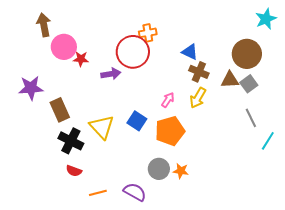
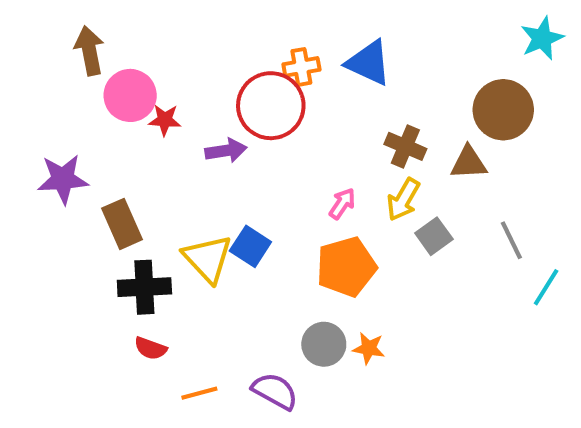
blue triangle: (190, 52) -> (369, 63), moved, size x1.4
gray square: (249, 84) -> (434, 236), moved
blue square: (137, 121) -> (250, 246), moved
black cross: (71, 141) -> (144, 287), turned -30

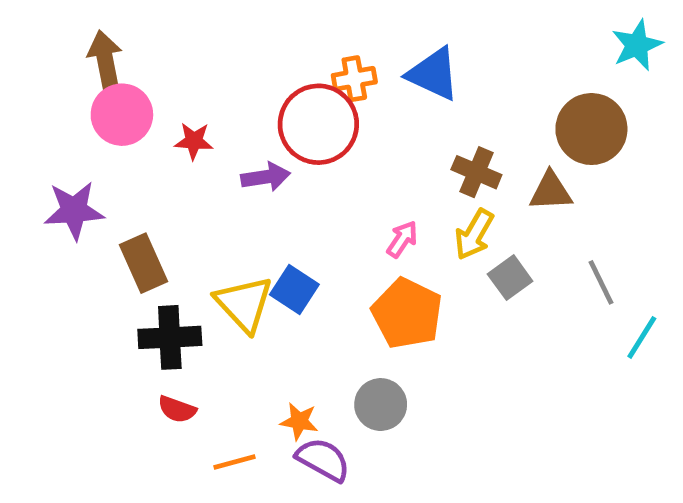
pink circle: (130, 95) -> (122, 115), moved
orange pentagon: (346, 267) -> (407, 313), turned -30
orange star: (369, 348) -> (299, 421), moved

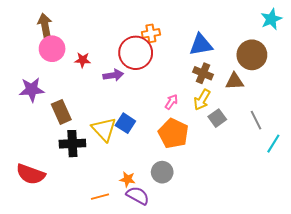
blue triangle: (433, 74) -> (201, 45), moved, turned -35
red semicircle: (177, 409) -> (31, 174), moved, size x1.8

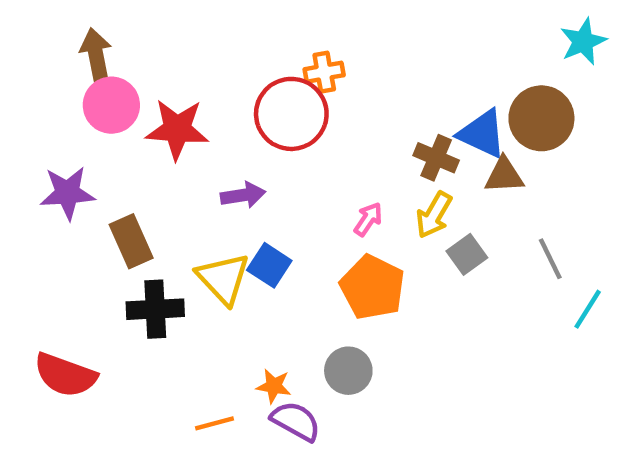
blue triangle: (201, 45) -> (482, 134), moved, turned 35
red star: (83, 60) -> (177, 129), size x1.8
purple arrow: (113, 75) -> (243, 195), moved

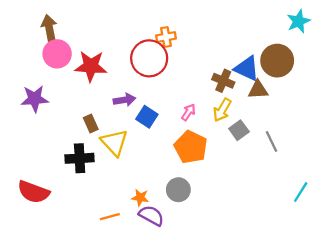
brown rectangle: (131, 241) -> (91, 123), moved, size x0.7
gray line: (550, 259) -> (272, 141), moved
blue square: (269, 265) -> (147, 117), moved
cyan line: (588, 309) -> (301, 192), moved

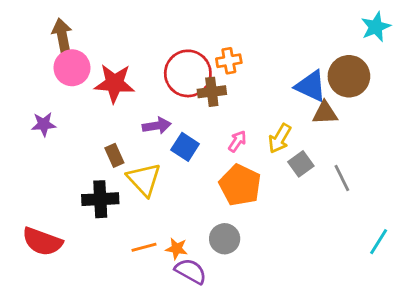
orange cross: (166, 37) -> (229, 61), moved
brown cross: (223, 81) -> (212, 92), moved, turned -30
purple star: (35, 99) -> (44, 124), size x0.7
orange line: (110, 217) -> (144, 247), moved

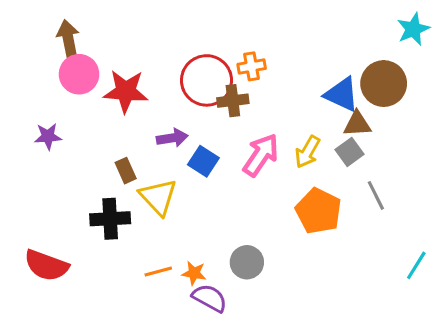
pink arrow: (237, 141) -> (261, 155), size x1.8
gray square: (301, 164) -> (349, 152), moved
orange pentagon: (240, 185) -> (318, 211), moved

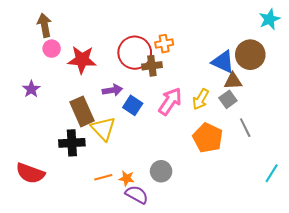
pink circle: (79, 74) -> (52, 49), size x0.7
purple star: (48, 136) -> (31, 89), turned -30
brown rectangle: (126, 171) -> (82, 111), size x1.8

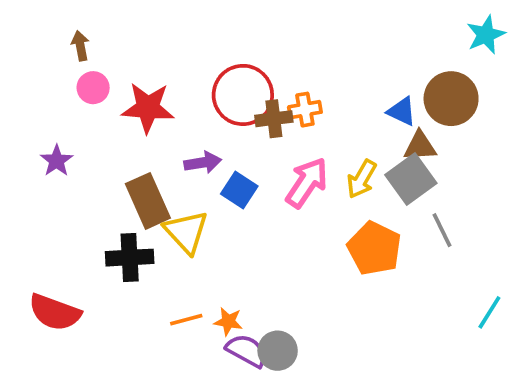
brown arrow: (44, 25) -> (80, 46), size x0.7
orange cross: (164, 44) -> (305, 110), moved
blue triangle: (223, 62) -> (402, 111), size x0.7
gray square: (228, 99) -> (411, 179), size x1.5
gray circle: (161, 171) -> (278, 351), moved

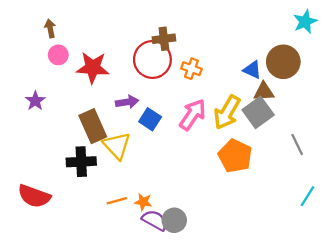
orange cross: (305, 110) -> (191, 69), turned 30
brown cross: (274, 119) -> (164, 39), moved
yellow arrow: (362, 179) -> (227, 112), size x1.4
gray line: (442, 230) -> (297, 144), moved

